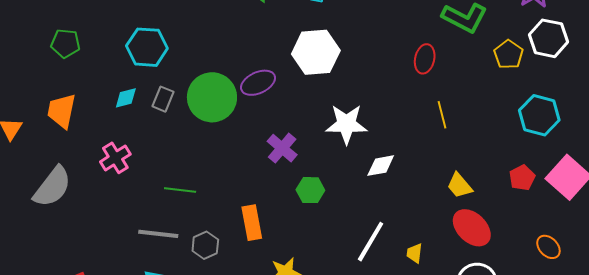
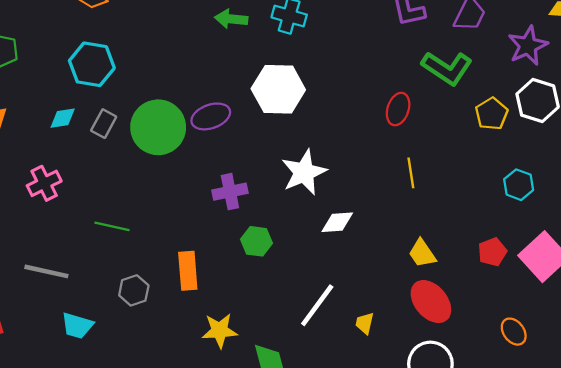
cyan hexagon: (539, 115) -> (519, 185), size x0.7
white star: (346, 124) -> (304, 172), turned -30
purple cross: (282, 148) -> (230, 192), turned 32
gray line: (158, 234) -> (46, 271), moved

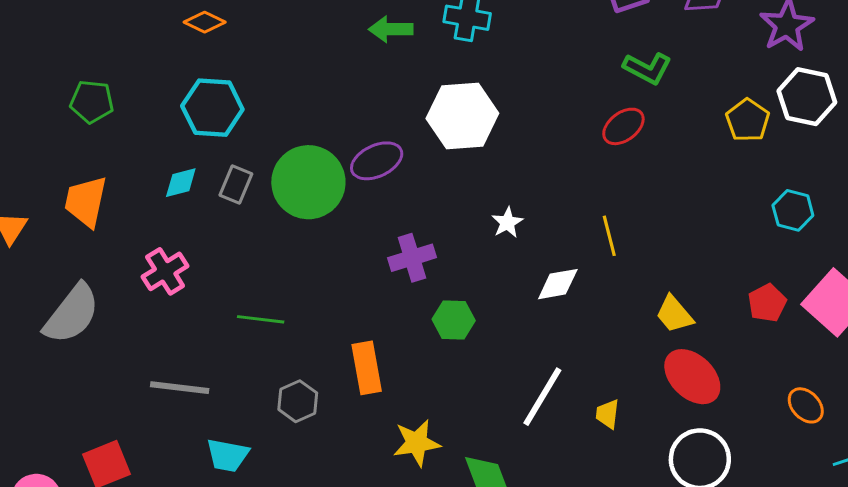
green L-shape: (447, 68) -> (647, 68), moved, size x0.7
red ellipse: (398, 109) -> (623, 126), turned 40
white star: (304, 172) -> (507, 222), size x0.5
yellow line: (411, 173) -> (609, 236), moved

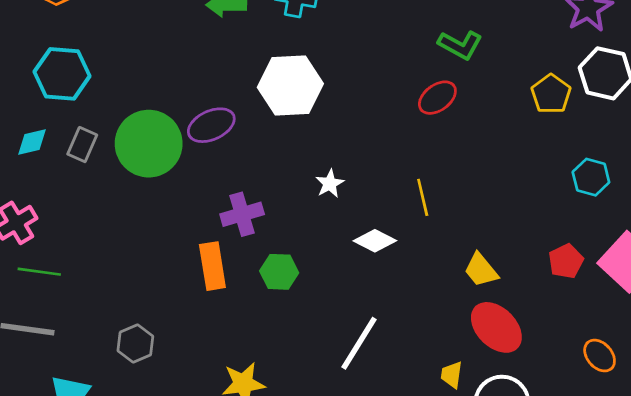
white diamond: (558, 284) -> (375, 241), turned 36
green line: (261, 319) -> (39, 272), moved
orange rectangle: (367, 368) -> (212, 266), moved
yellow trapezoid: (607, 414) -> (452, 375), moved

